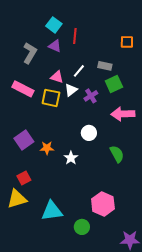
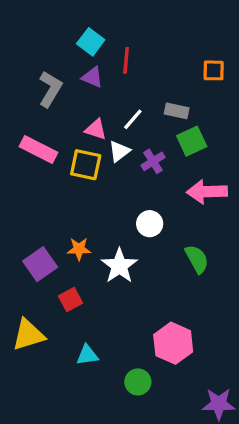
purple square: (24, 140) -> (40, 264), moved
white star: (71, 158) -> (119, 266), size x1.5
red square: (24, 178) -> (71, 299), moved
cyan triangle: (52, 211) -> (87, 355), size x0.6

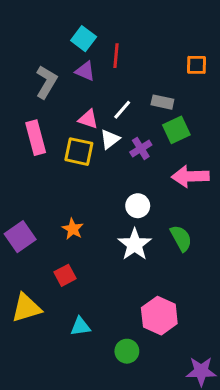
pink rectangle: (39, 150) -> (36, 138), turned 48
orange star: (79, 249) -> (73, 229), turned 30
purple square: (40, 264) -> (20, 237), moved
white star: (119, 266) -> (135, 244), moved

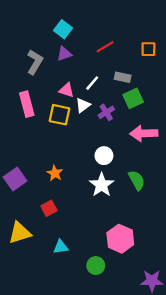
red line: (116, 56) -> (105, 47), moved, turned 54
purple triangle: (85, 71) -> (64, 54), turned -42

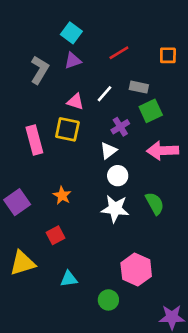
pink rectangle: (27, 104) -> (34, 140), moved
white triangle: (83, 105) -> (108, 151), moved
white star: (102, 185) -> (115, 209), turned -30

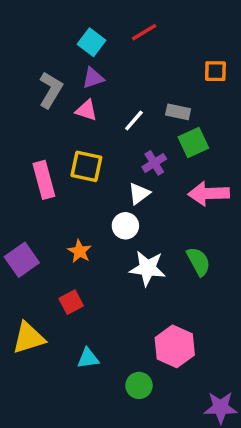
red line: (119, 53) -> (144, 32), moved
pink triangle: (75, 102) -> (86, 110), moved
white circle: (118, 176) -> (125, 226), moved

